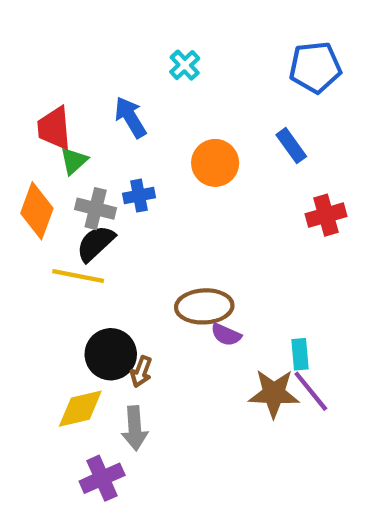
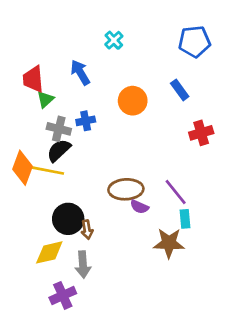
orange diamond: (37, 211) -> (22, 168), moved
brown arrow: (141, 372) -> (87, 230), turned -30
purple line: (311, 391) -> (176, 192), moved

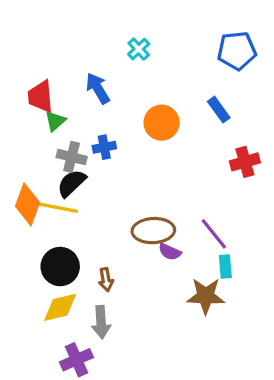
black circle: (68, 219) -> (60, 267), moved

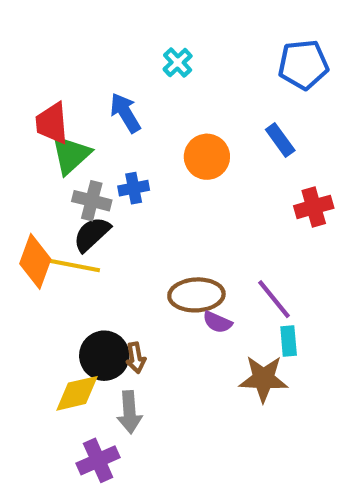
green triangle: (55, 121) -> (71, 155), size x1.5
black circle: (60, 267) -> (104, 356), moved

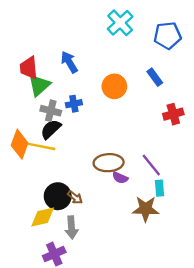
cyan cross: (178, 62) -> (120, 23), moved, size x1.6
brown arrow: (136, 358) -> (75, 197), turned -42

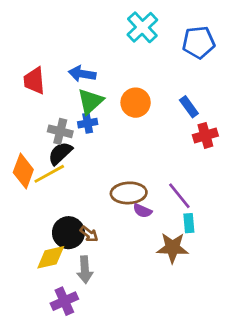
blue arrow: (69, 62) -> (82, 74), turned -50
blue rectangle: (155, 77) -> (189, 107), moved
green triangle: (39, 85) -> (90, 101), moved
yellow line: (42, 146) -> (49, 174), turned -40

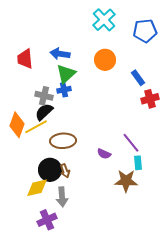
orange circle: (136, 103) -> (105, 60), moved
brown ellipse: (129, 193) -> (63, 141), moved
brown arrow: (89, 234) -> (65, 171), turned 32

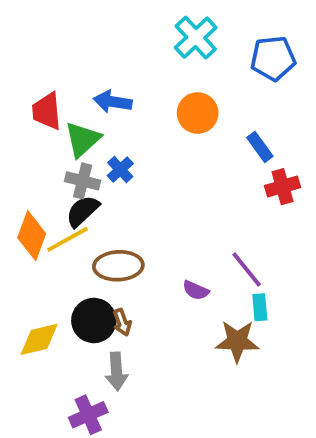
green triangle: (66, 74) -> (83, 139), moved
blue cross: (64, 90) -> (120, 170), turned -32
yellow diamond: (37, 188) -> (39, 339), moved

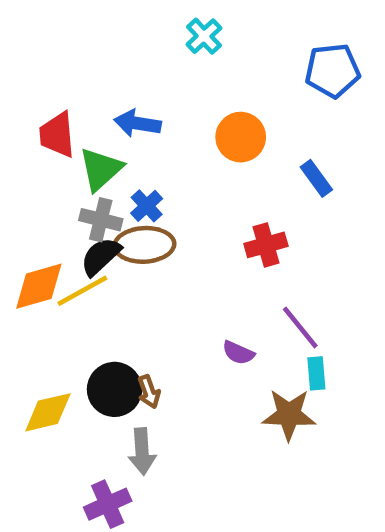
cyan cross: (196, 38) -> (204, 36), moved, size x0.7
red cross: (282, 187) -> (266, 245), moved
orange diamond: (32, 236) -> (39, 286), turned 54
brown ellipse: (118, 266) -> (144, 245), moved

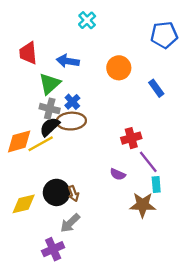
cyan cross: (204, 36) -> (87, 20), moved
red trapezoid: (57, 135) -> (28, 53), moved
red cross: (266, 245) -> (131, 138), moved
gray arrow: (142, 451) -> (70, 223), turned 50

